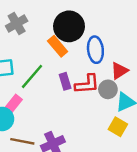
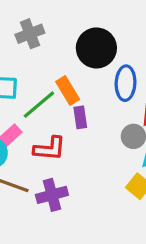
orange rectangle: (58, 46) -> (68, 91), moved
red L-shape: (87, 84) -> (50, 149), moved

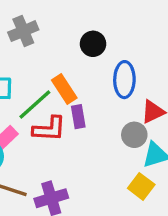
black circle: (96, 48) -> (93, 44), size x0.6
red L-shape: (50, 149) -> (49, 129), moved

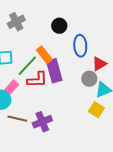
purple rectangle: (78, 117) -> (54, 71), size x1.6

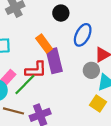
blue ellipse: (80, 46) -> (83, 35), turned 30
green line: (27, 66) -> (25, 85), moved

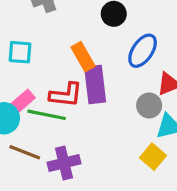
green line: (25, 85) -> (47, 115), turned 50

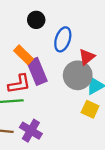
gray circle: (149, 105) -> (78, 75), size x1.6
purple cross: (64, 163) -> (31, 131), turned -30

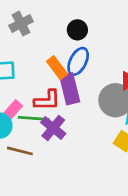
blue ellipse: (63, 39) -> (78, 61), moved
purple cross: (31, 131) -> (53, 128), moved

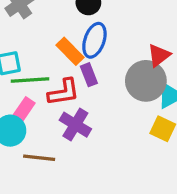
purple rectangle: (70, 89) -> (89, 75), size x0.6
green line: (34, 118) -> (30, 80), moved

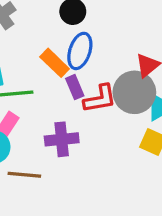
red L-shape: (64, 92) -> (100, 99), moved
purple cross: (75, 125) -> (62, 139), turned -36

